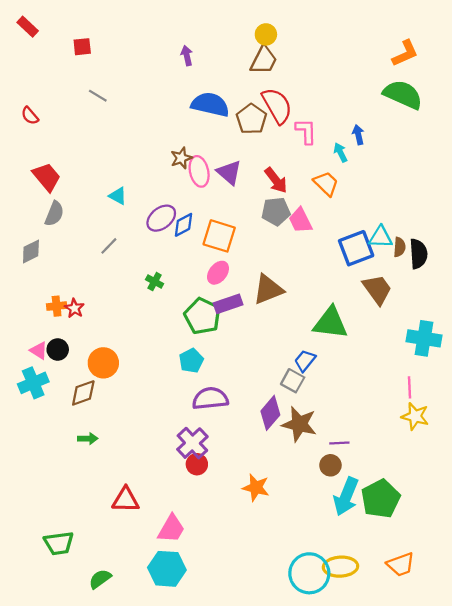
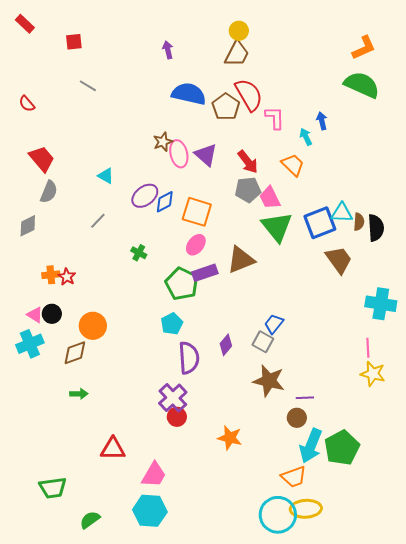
green triangle: (330, 323) -> (277, 227), moved, turned 44
purple semicircle: (210, 398) -> (189, 358), turned 92
purple diamond: (270, 413) -> (226, 345), moved, size x0.7
orange trapezoid: (401, 564) -> (294, 477), moved

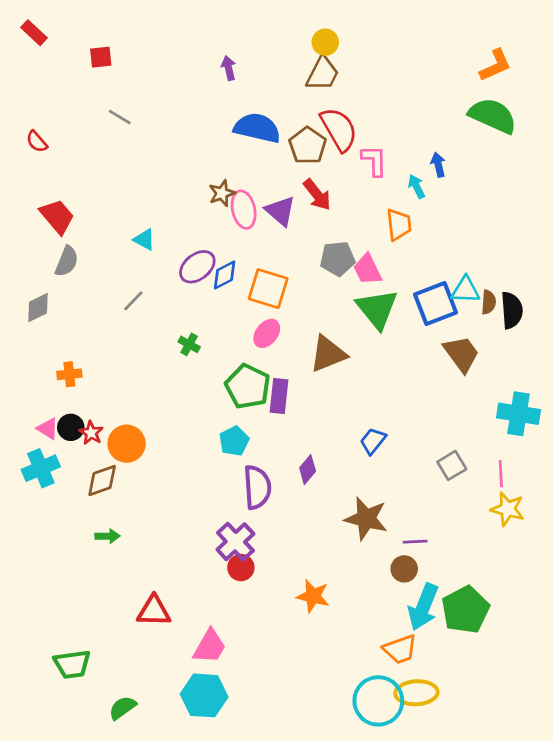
red arrow: (248, 162) -> (317, 195), moved
orange trapezoid: (293, 165) -> (399, 225), turned 40
purple rectangle: (205, 273) -> (279, 396), moved, turned -65
red star: (67, 277) -> (91, 433), moved
gray square: (263, 342) -> (452, 465), moved, turned 30

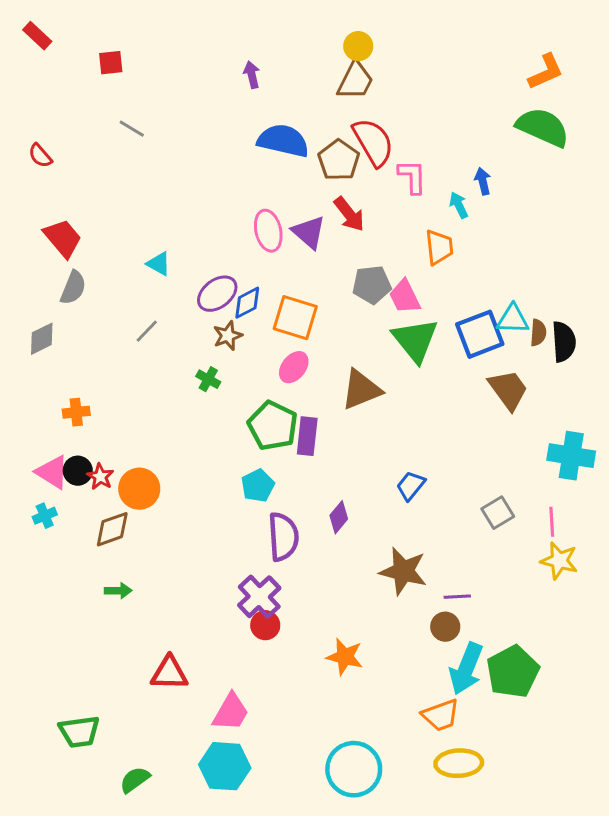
brown star: (222, 193) -> (228, 336), moved
pink triangle: (48, 429) -> (52, 472), size x1.4
cyan cross: (41, 468) -> (45, 516), size x0.6
cyan circle: (378, 701) -> (354, 769), moved

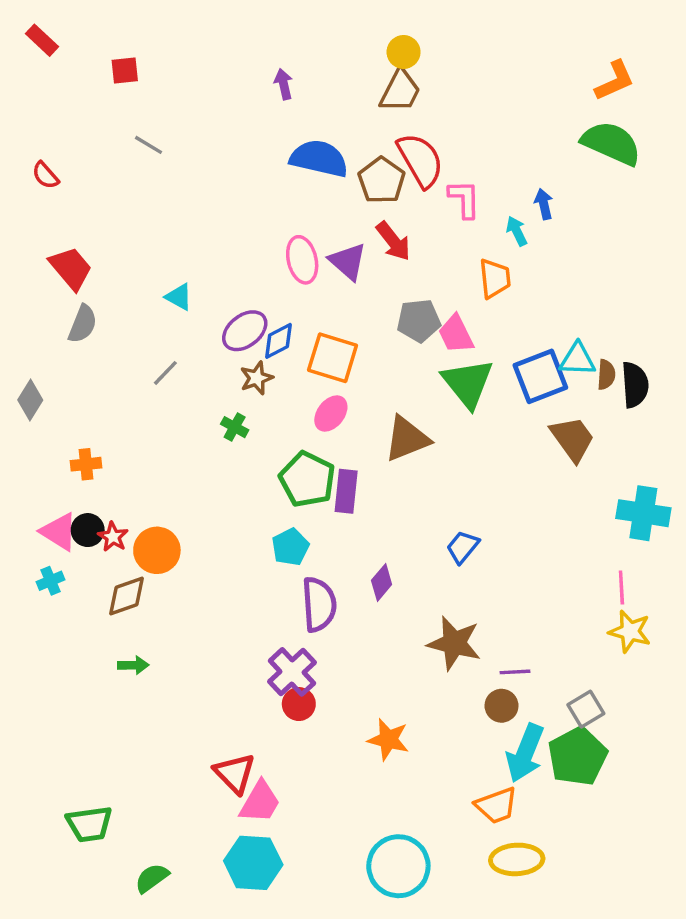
gray diamond: (42, 339) -> (30, 400), moved, turned -32
gray square: (498, 513) -> (586, 709), moved
red triangle: (169, 673) -> (235, 773), moved, turned 45

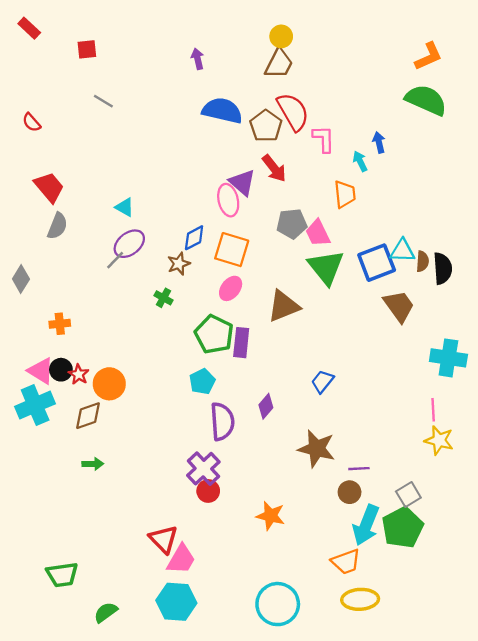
pink ellipse: (302, 260) -> (228, 200), moved
purple ellipse: (245, 331) -> (129, 244), moved
cyan cross: (50, 581) -> (35, 405), size x2.0

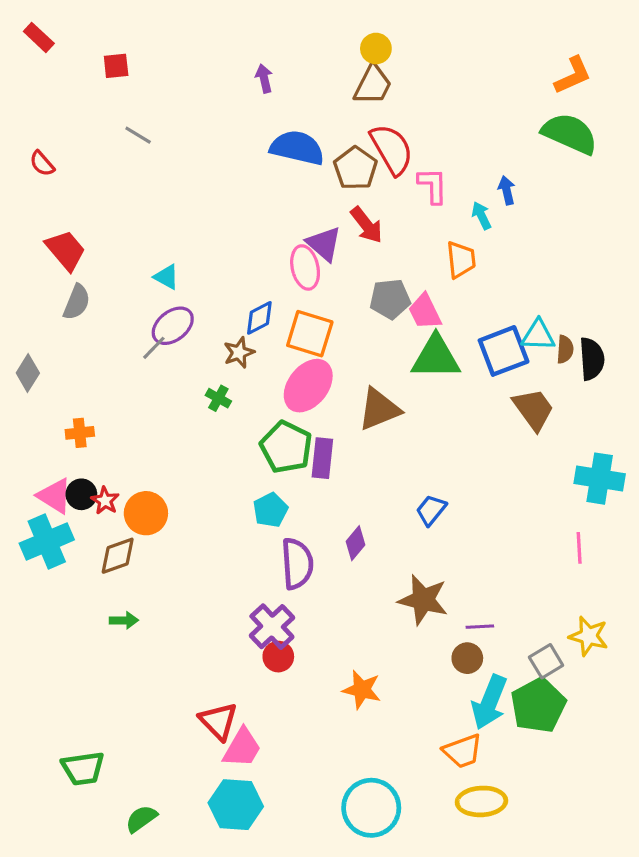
green triangle: (326, 267) -> (436, 357), turned -51
pink ellipse: (231, 288) -> (308, 386), size x1.6
yellow star: (439, 440) -> (589, 636), moved

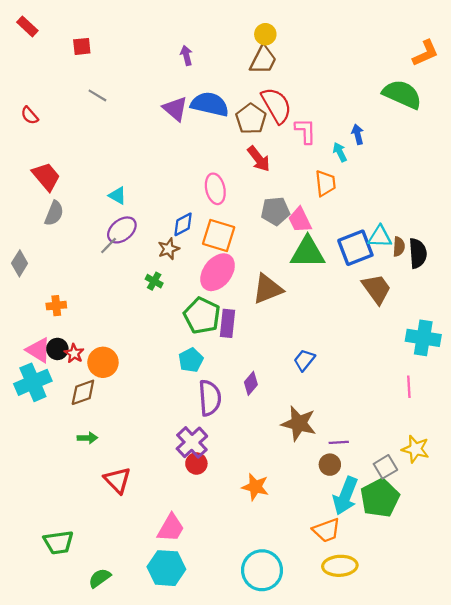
orange L-shape: (573, 75) -> (425, 53), moved
purple triangle: (324, 244) -> (175, 109), moved
red triangle: (218, 721) -> (117, 480), moved

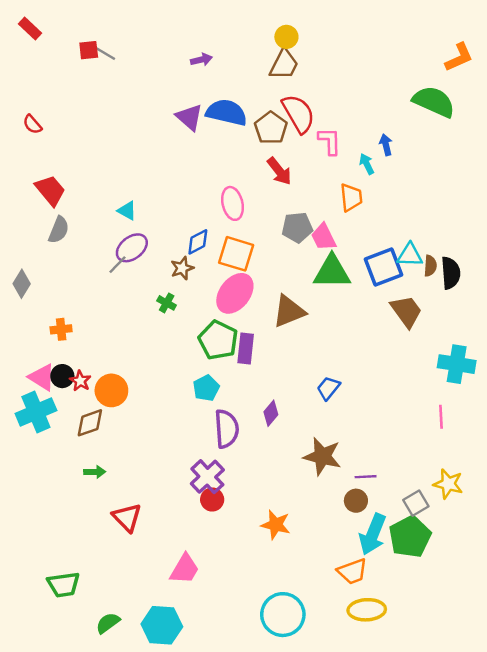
purple arrow: (186, 55) -> (201, 60), turned 90
gray line: (97, 95) -> (105, 54), moved
cyan hexagon: (166, 568) -> (162, 625), moved

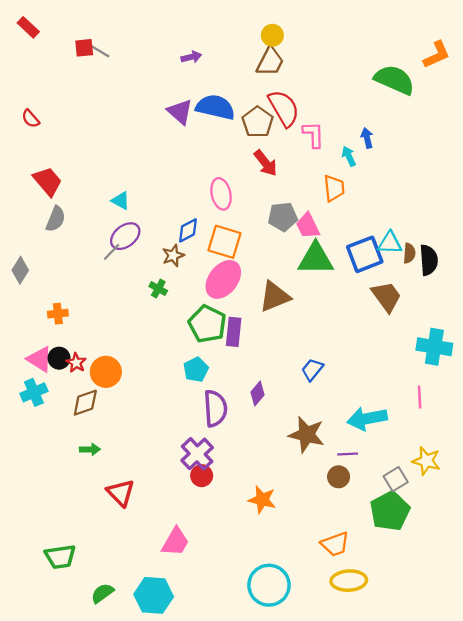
green semicircle: (434, 102) -> (394, 80), moved
cyan cross: (36, 412) -> (34, 392), size x0.7
cyan arrow: (373, 534) -> (367, 419), moved, turned 57

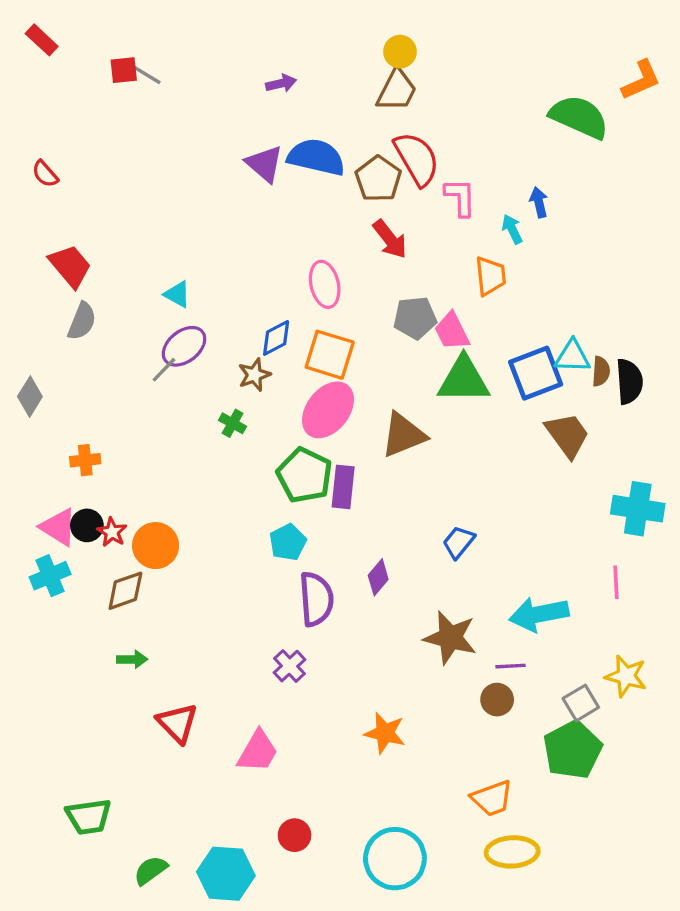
purple cross: (197, 454) -> (289, 666), size x0.7
red circle: (202, 476) -> (295, 835), moved
pink trapezoid: (175, 542) -> (258, 751), moved

